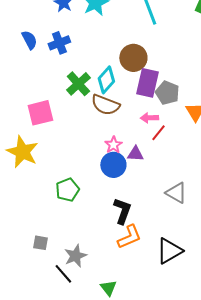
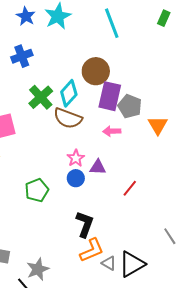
red line: (158, 133) -> (130, 188), moved
blue circle: (113, 165) -> (76, 178), size x0.7
green pentagon: (67, 190) -> (37, 190), moved
gray triangle: (176, 193) -> (109, 263), moved, size x0.7

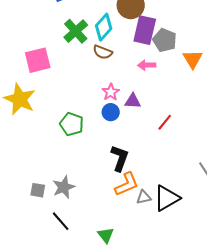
brown semicircle: (68, 118) -> (103, 52), size x0.7
green pentagon: (37, 190) -> (72, 124), turned -30
gray triangle: (109, 263) -> (144, 197), turned -42
gray star: (38, 269) -> (64, 187), moved

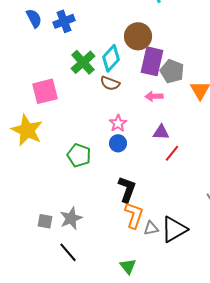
purple triangle: (133, 101) -> (161, 132), moved
orange L-shape: (127, 184) -> (134, 215), turned -48
green triangle: (106, 235) -> (128, 266), moved

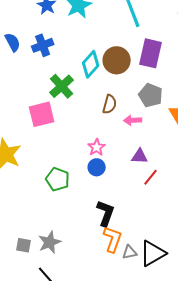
cyan diamond: (111, 58) -> (91, 64), moved
purple rectangle: (152, 61) -> (151, 53), moved
brown semicircle: (110, 83) -> (110, 104), moved, turned -96
pink square: (45, 91) -> (42, 114), moved

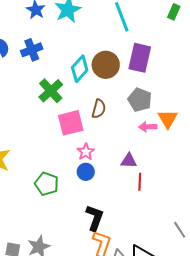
pink square: (42, 114) -> (71, 123), moved
pink arrow: (133, 120) -> (148, 127), moved
red line: (151, 177) -> (140, 182), turned -36

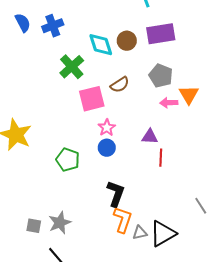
purple rectangle: (140, 58) -> (161, 34), turned 68
brown circle: (106, 65) -> (127, 41), size x0.7
cyan diamond: (80, 69) -> (101, 45), turned -60
brown semicircle: (99, 109) -> (120, 85), turned 42

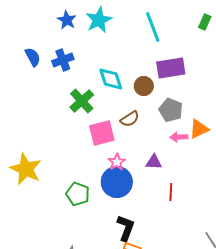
brown circle: (127, 41) -> (144, 86), moved
orange triangle: (189, 95) -> (199, 129), turned 35
purple triangle: (150, 137) -> (154, 162), moved
blue circle: (107, 148) -> (117, 182), size x1.8

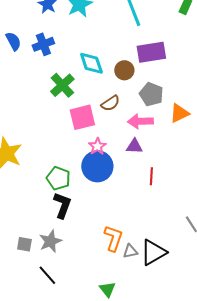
pink arrow: (179, 137) -> (140, 121), moved, size x1.4
black L-shape: (126, 228) -> (62, 205), moved

